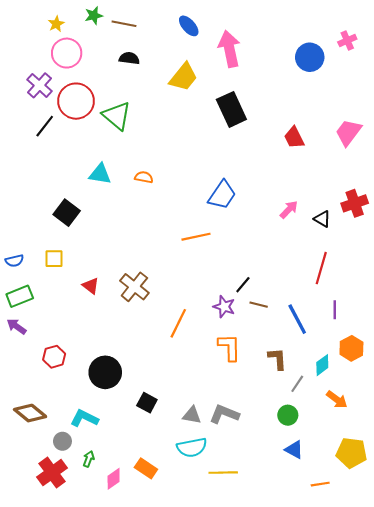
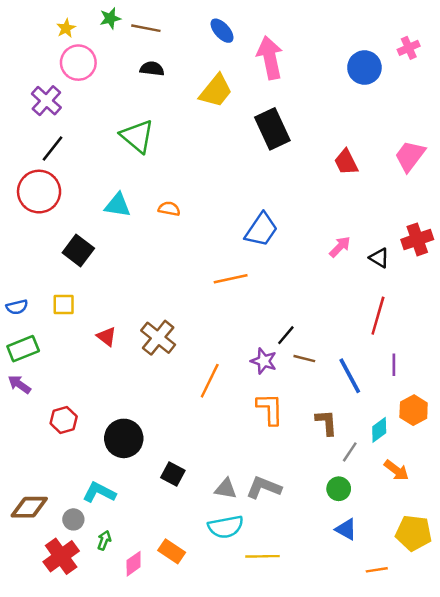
red circle: (76, 101) -> (39, 192), moved
brown diamond: (30, 413) -> (29, 507), moved, turned -40

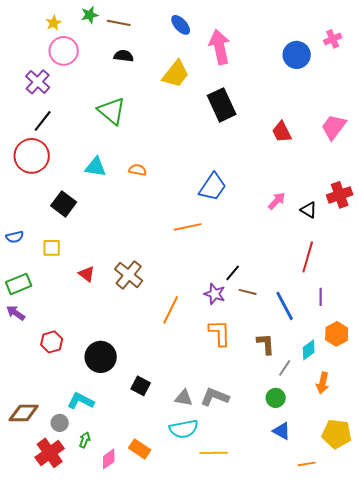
blue semicircle: (17, 307) -> (15, 237), moved
orange arrow: (396, 470) -> (323, 383), turned 65

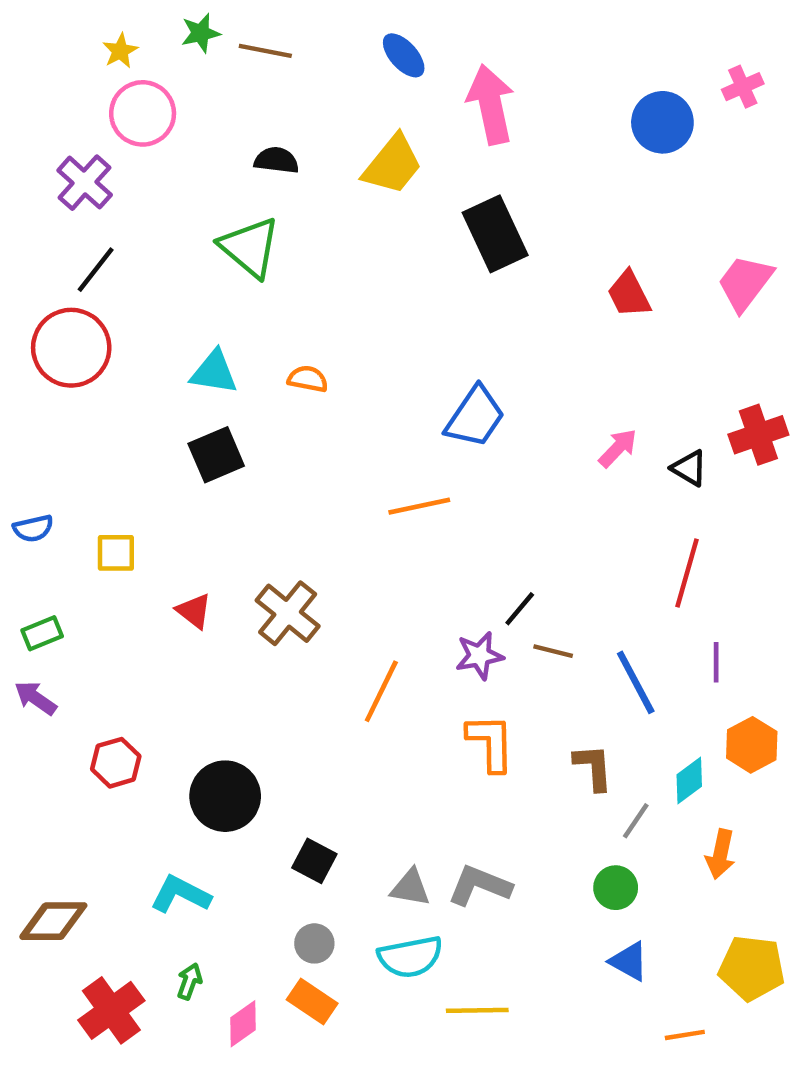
black semicircle: (124, 56) -> (276, 160), moved
black square: (64, 204) -> (216, 455), moved, turned 30
green rectangle: (19, 284) -> (42, 633), size x0.7
purple star: (215, 294) -> (480, 656), turned -30
gray circle: (60, 423) -> (314, 943), moved

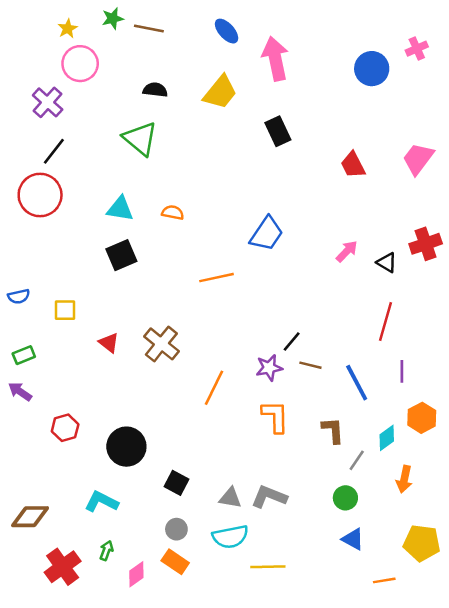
black rectangle: (495, 234) -> (278, 131), size x0.7
orange line: (419, 506) -> (217, 278), moved

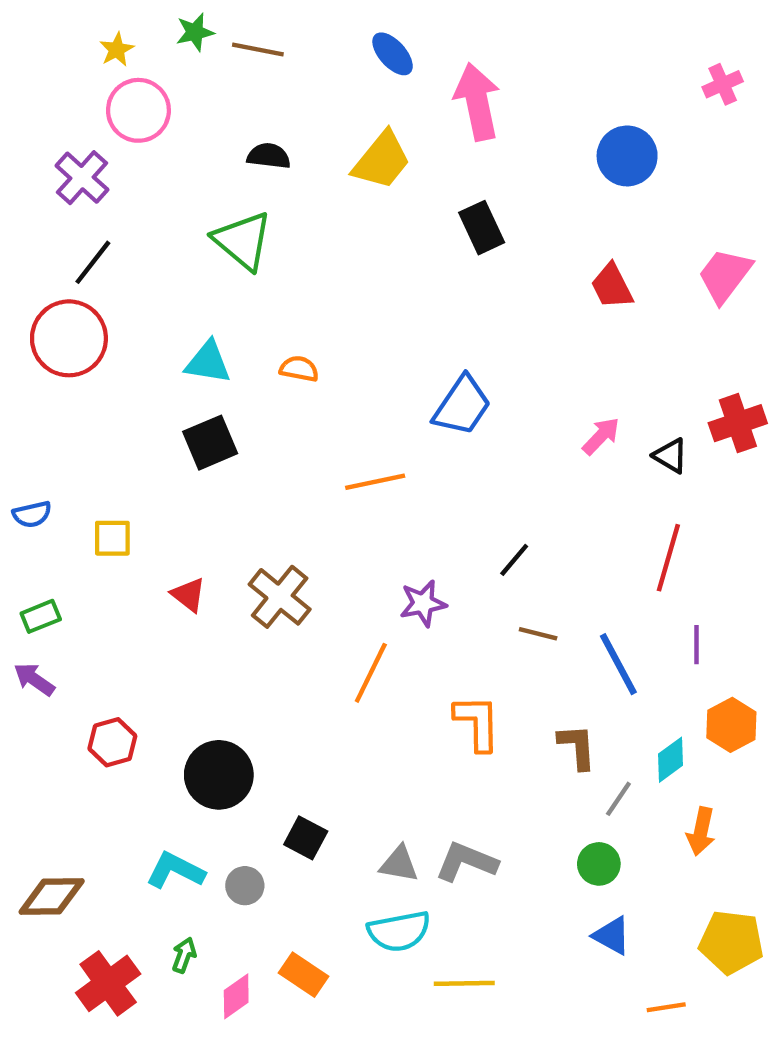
blue circle: (372, 69) -> (627, 156), moved
black line: (292, 341) -> (514, 560), moved
purple star: (269, 368) -> (423, 603), moved
gray circle: (176, 529) -> (245, 886), moved

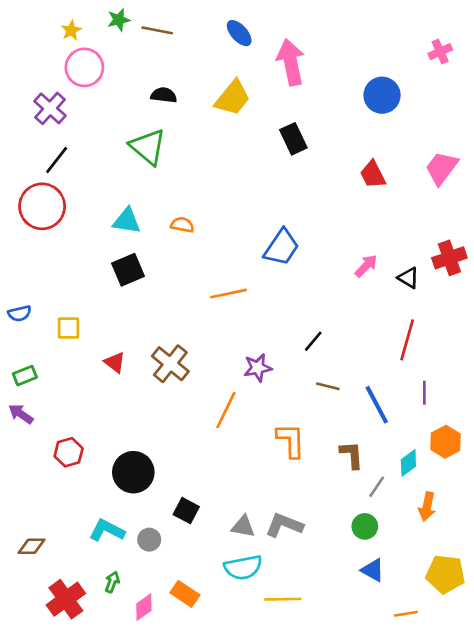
brown diamond: (52, 896) -> (31, 546), size x0.7

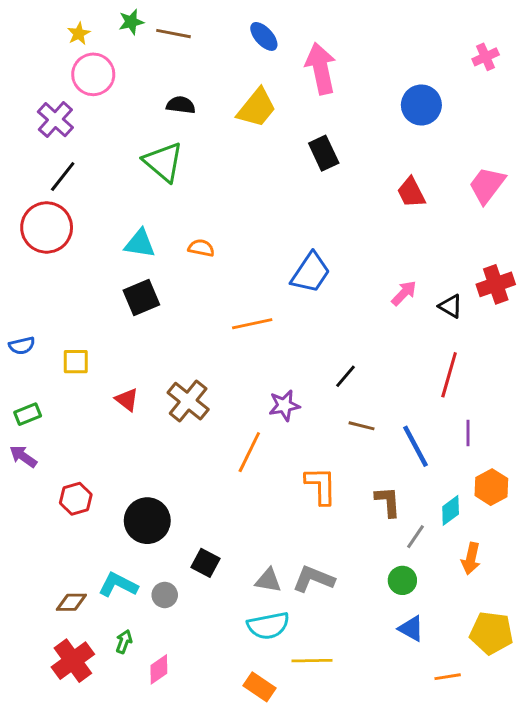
brown diamond: (31, 546) -> (71, 602), moved
orange rectangle: (185, 594) -> (260, 687), moved

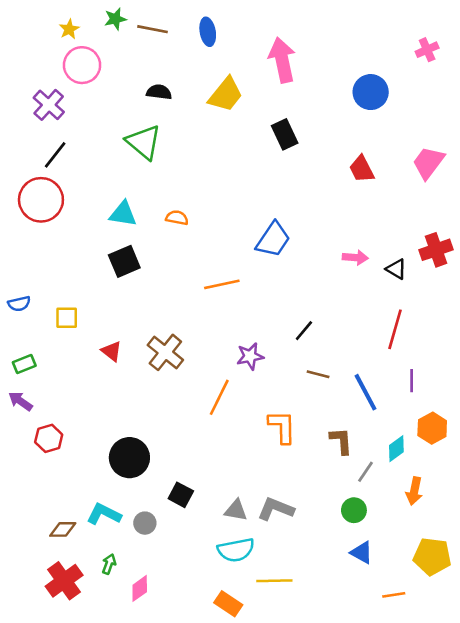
blue ellipse: (264, 36) -> (208, 32), moved, turned 32
pink arrow: (404, 293) -> (355, 258), turned 50
red hexagon: (76, 499) -> (49, 438), moved

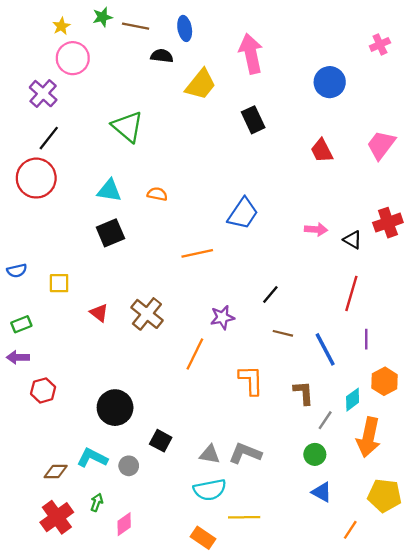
black semicircle: (159, 92) -> (162, 56), moved
purple arrow: (20, 401) -> (18, 357), turned -35
orange arrow: (414, 491) -> (369, 437), size x1.6
orange line: (394, 595) -> (350, 530), turned -48

